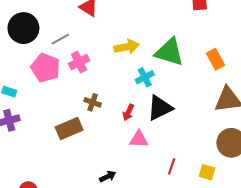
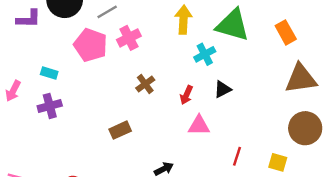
yellow arrow: (127, 47) -> (183, 20), turned -75
brown cross: (93, 102) -> (145, 84), turned 35
black triangle: (160, 108) -> (222, 89), size x0.6
brown rectangle: (69, 128) -> (120, 130), moved, size x0.7

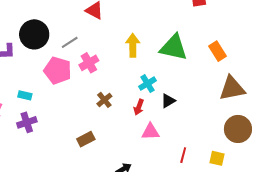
cyan cross: (205, 54) -> (147, 84), moved

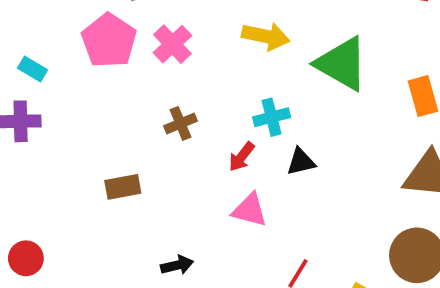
yellow arrow: (133, 45) -> (266, 36), turned 85
pink cross: (89, 63) -> (172, 44), turned -30

